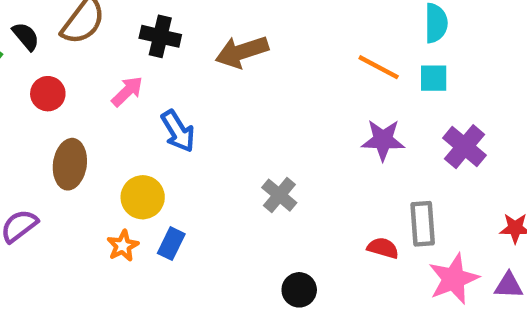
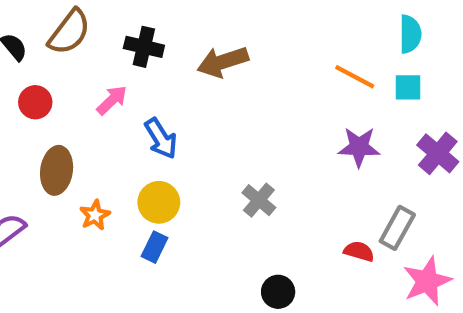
yellow circle: (143, 197) -> (159, 202), moved
gray rectangle: (423, 224) -> (397, 228), turned 33
orange star: (123, 246) -> (95, 215), moved

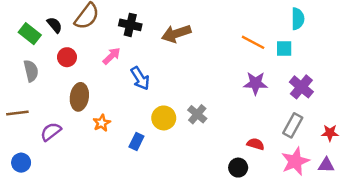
cyan semicircle: (410, 34) -> (298, 19), moved
yellow circle: (159, 202) -> (164, 118), moved
gray rectangle: (397, 228) -> (293, 125), moved
black circle: (278, 292) -> (238, 168), moved

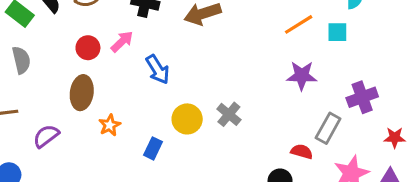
orange line: (253, 42) -> (299, 24), turned -60
red circle: (67, 57) -> (88, 48), moved
purple cross: (301, 87) -> (362, 97), moved, turned 30
gray rectangle: (293, 125) -> (328, 128), moved

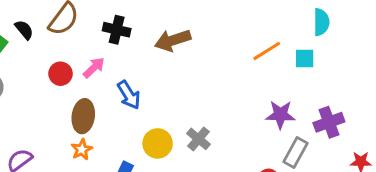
purple star: (302, 76) -> (280, 115), moved
brown ellipse: (82, 93) -> (83, 116), moved

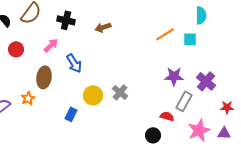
brown arrow: (173, 40) -> (103, 27), size x0.7
red circle: (61, 74) -> (16, 49), moved
purple cross: (329, 122) -> (206, 81), turned -30
orange star: (82, 150) -> (28, 98), moved

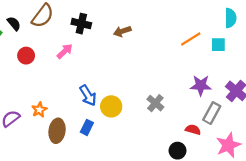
blue arrow: (74, 63) -> (88, 95), moved
brown ellipse: (44, 77) -> (57, 131), moved
gray cross: (120, 92) -> (155, 103), moved

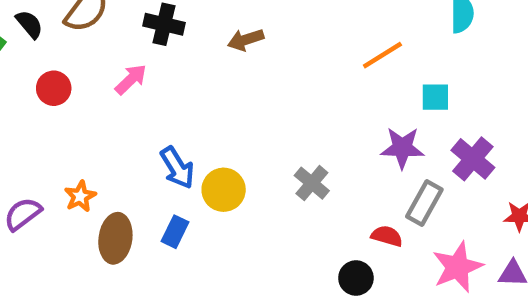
cyan square: (218, 45) -> (435, 97), moved

